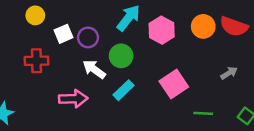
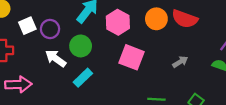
pink square: (174, 84) -> (132, 57), moved, turned -35
pink arrow: (73, 99) -> (18, 84), moved

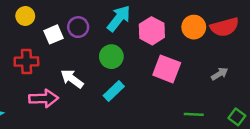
red semicircle: (185, 19) -> (225, 27), turned -35
purple circle: (50, 29) -> (78, 27), moved
white arrow: (56, 58) -> (72, 79), moved

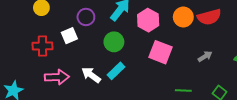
white square: (54, 34) -> (69, 36), moved
white arrow: (72, 79) -> (91, 75), moved

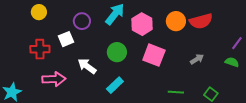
green circle: (114, 42) -> (117, 52), moved
cyan rectangle: (116, 71) -> (115, 85), moved
white arrow: (91, 75) -> (87, 66), moved

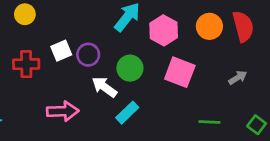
purple circle: (82, 21) -> (88, 55), moved
red semicircle: (201, 21) -> (243, 26), turned -90
white arrow: (87, 66) -> (104, 87), moved
pink arrow: (54, 79) -> (63, 111), moved

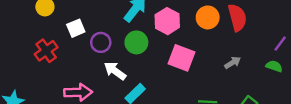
white square: (61, 51) -> (76, 28), moved
red cross: (26, 64) -> (46, 51), turned -35
green circle: (130, 68) -> (136, 42), moved

